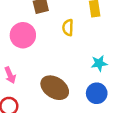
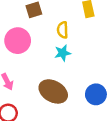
cyan star: (99, 63) -> (63, 53), moved

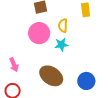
pink circle: (18, 41) -> (39, 33), moved

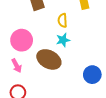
pink circle: (39, 33) -> (22, 40), moved
brown ellipse: (51, 76) -> (49, 59), moved

